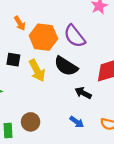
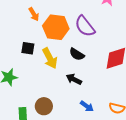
black semicircle: (66, 66) -> (77, 54), size x0.7
black arrow: (83, 93) -> (74, 79), moved

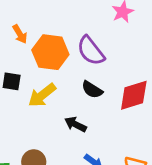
black semicircle: (77, 54) -> (92, 90), moved
yellow arrow: (50, 58) -> (42, 95), turned 80

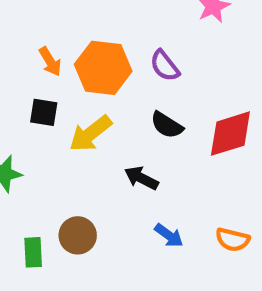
orange arrow: (20, 34) -> (50, 61), moved
purple semicircle: (91, 51) -> (165, 66), size x0.7

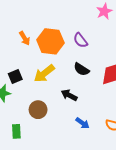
black square: (44, 112) -> (15, 77), moved, turned -32
brown circle: (78, 235) -> (38, 110), moved

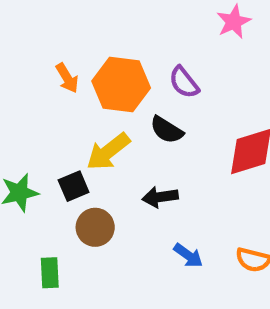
black semicircle: (81, 69) -> (167, 130), moved
black square: (15, 77) -> (74, 186), moved
black arrow: (69, 95) -> (160, 197), turned -35

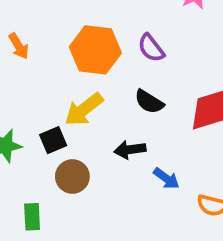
orange arrow: (67, 78) -> (19, 46), moved
black semicircle: (167, 130) -> (149, 102), moved
blue arrow: (188, 255) -> (166, 178), moved

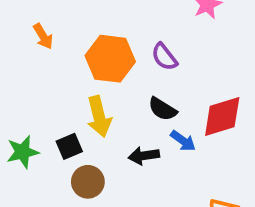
orange arrow: (19, 46) -> (43, 36), moved
yellow arrow: (84, 109) -> (99, 117), turned -66
blue arrow: (166, 178) -> (183, 141), moved

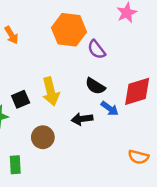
orange hexagon: (110, 59) -> (69, 30), moved
black square: (69, 146) -> (21, 99), moved

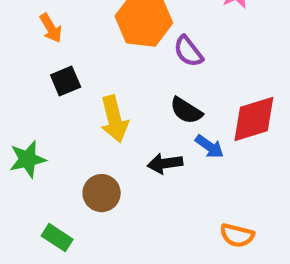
black square: (21, 99) -> (66, 81), moved
orange semicircle: (138, 157) -> (237, 235), moved
green rectangle: (15, 165) -> (57, 238), turned -54

